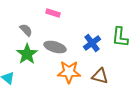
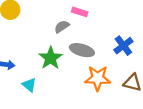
gray semicircle: (26, 30) -> (62, 27), moved, turned -80

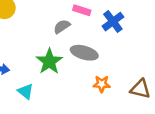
blue cross: (123, 46) -> (113, 22), moved
orange star: (98, 78) -> (102, 84), size x0.6

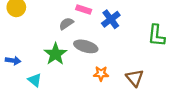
brown triangle: (140, 89) -> (135, 78), turned 36

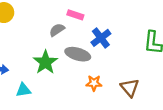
blue cross: (111, 19) -> (101, 38), moved
cyan triangle: (35, 80) -> (23, 90), turned -48

